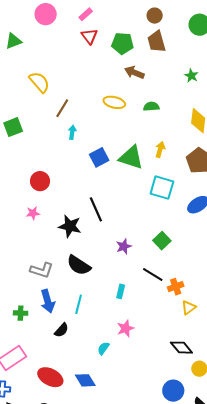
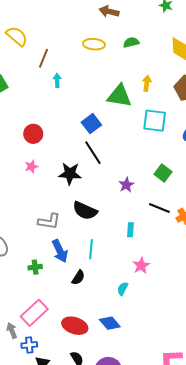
blue square: (99, 157) -> (91, 124), moved

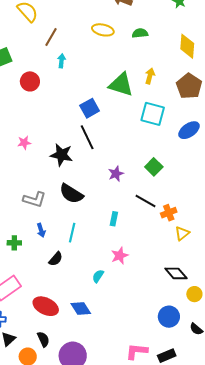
red circle: (33, 134) -> (30, 81), moved
blue arrow: (60, 251) -> (41, 230), size x0.6

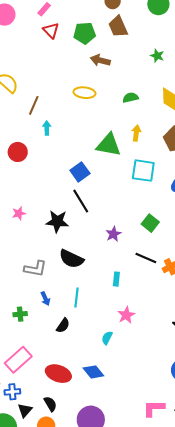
green semicircle: (140, 33) -> (131, 98), moved
black semicircle: (43, 339) -> (50, 404), moved

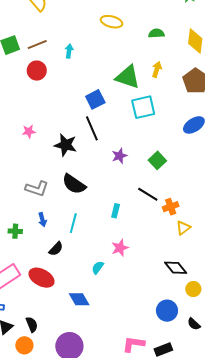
brown line: (34, 105) -> (37, 45), moved, turned 36
cyan square: (143, 171) -> (143, 107), moved, turned -30
purple star: (113, 234) -> (119, 156), moved
red ellipse: (58, 374) -> (41, 278), moved

